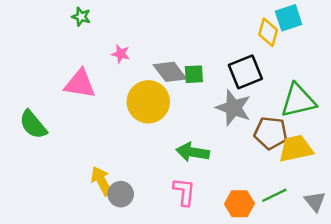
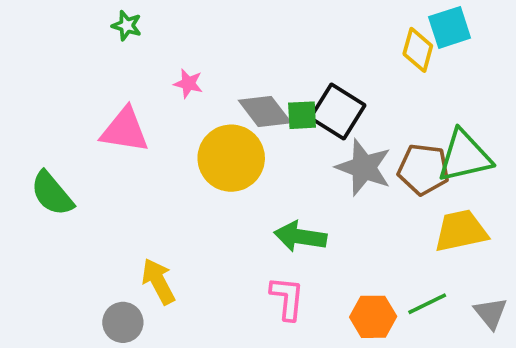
black square: (245, 72) -> (338, 111), moved, turned -36
brown pentagon: (271, 133) -> (423, 169), moved
gray circle: (121, 194) -> (123, 322), moved

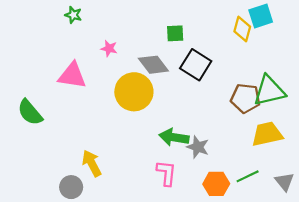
green square: (302, 115) -> (175, 33), moved
gray star: (364, 167) -> (198, 147), moved, size x0.7

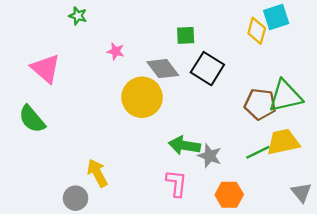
pink triangle: (72, 76) -> (46, 69), moved, turned 32
green line: (248, 176) -> (258, 152), moved

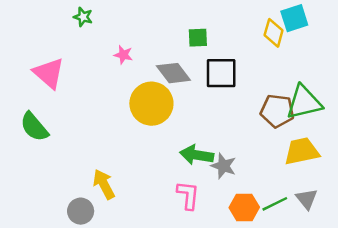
black square: (207, 69) -> (221, 73), turned -32
green line: (258, 152) -> (275, 204), moved
gray triangle: (301, 192) -> (307, 199), moved

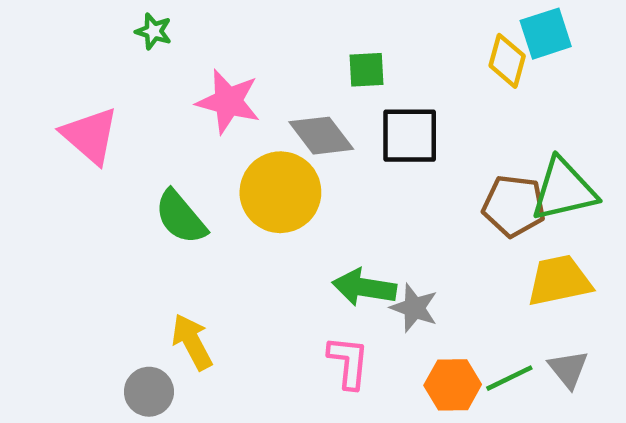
pink star: (123, 55) -> (228, 102), size x1.8
green semicircle: (34, 127) -> (181, 217), moved

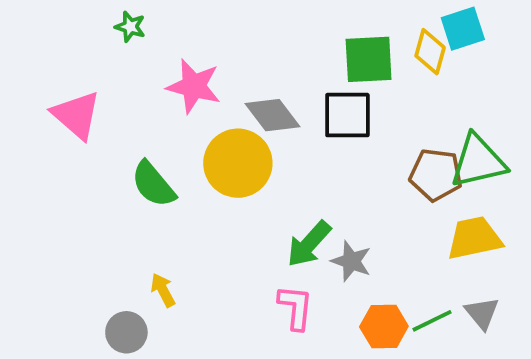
green square: (367, 70) -> (369, 59), moved, size x1.6
green arrow: (364, 287) -> (309, 244), turned -57
yellow arrow: (192, 342) -> (163, 290), size x0.7

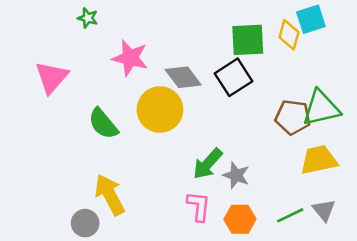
pink triangle: (76, 115) -> (52, 77), turned 30
black square: (347, 115) -> (234, 77), turned -33
yellow arrow: (163, 290) -> (110, 195), size x1.8
orange hexagon: (384, 327) -> (240, 219), moved

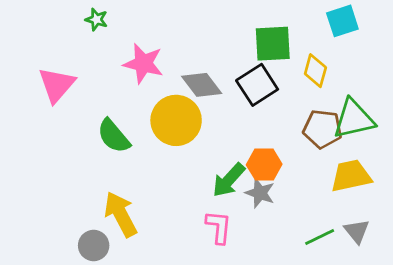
yellow diamond: (289, 35) -> (315, 71), moved
orange hexagon: (240, 219) -> (264, 164), moved

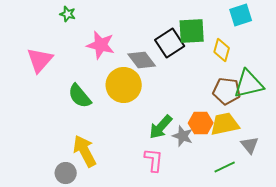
black square: (257, 85) -> (170, 43), moved
orange hexagon: (264, 164) -> (201, 123), moved
yellow trapezoid: (351, 176) -> (225, 124), moved
gray triangle: (357, 231) -> (250, 145), moved

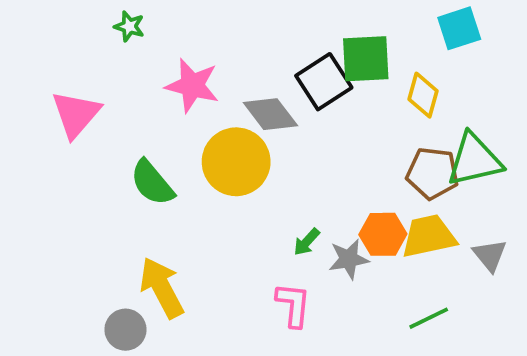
green arrow: (161, 127) -> (307, 242), size x0.6
gray star: (183, 136) -> (349, 259), turned -30
gray triangle: (250, 145) -> (490, 255), moved

